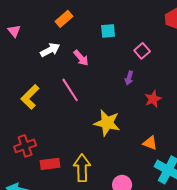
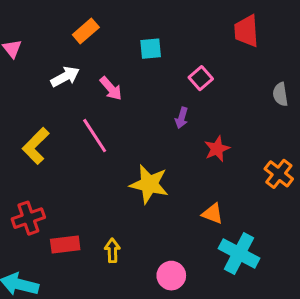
yellow arrow: (82, 168) -> (112, 250), size x0.6

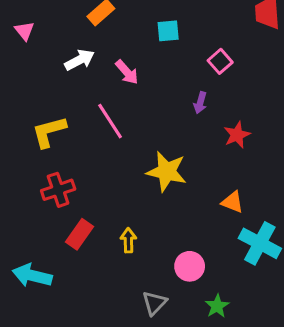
yellow L-shape: (36, 146) -> (49, 132), turned 30
red cross: (28, 218) -> (58, 190), moved
red rectangle: (65, 245) -> (79, 234), turned -48

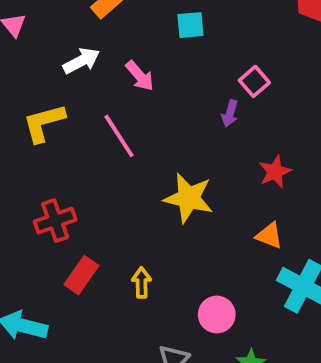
pink square: (220, 61) -> (254, 81), moved
yellow L-shape: (49, 132) -> (44, 123), moved
red star: (237, 135) -> (275, 172), moved

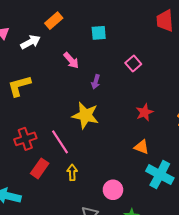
white arrow: (81, 61) -> (30, 42), moved
purple arrow: (230, 113) -> (96, 82), moved
pink line: (119, 136) -> (60, 142), moved
yellow star: (189, 198) -> (85, 115), moved

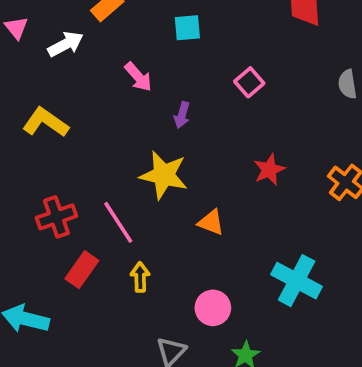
yellow L-shape: (19, 86) -> (46, 122), turned 50
orange triangle: (141, 147) -> (211, 222), moved

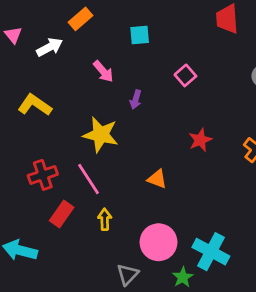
yellow star: (164, 175) -> (101, 135), moved
cyan cross: (297, 281) -> (211, 252), moved
pink circle: (213, 308) -> (159, 242), size x1.4

